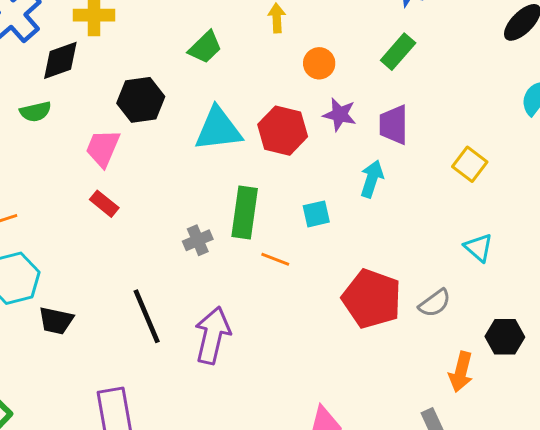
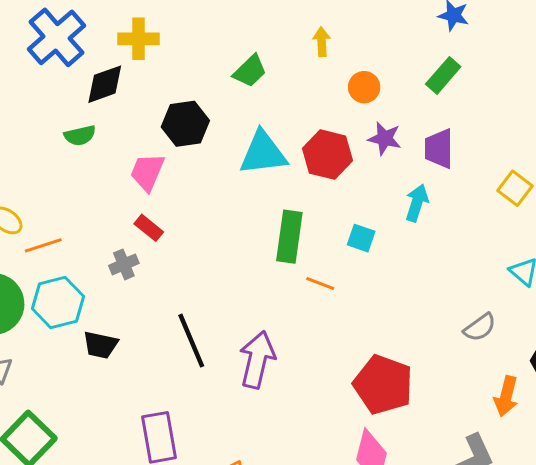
cyan square: (316, 214) -> (361, 238), turned 32
gray cross: (198, 240) -> (124, 264), moved
red pentagon: (372, 299) -> (383, 385), moved

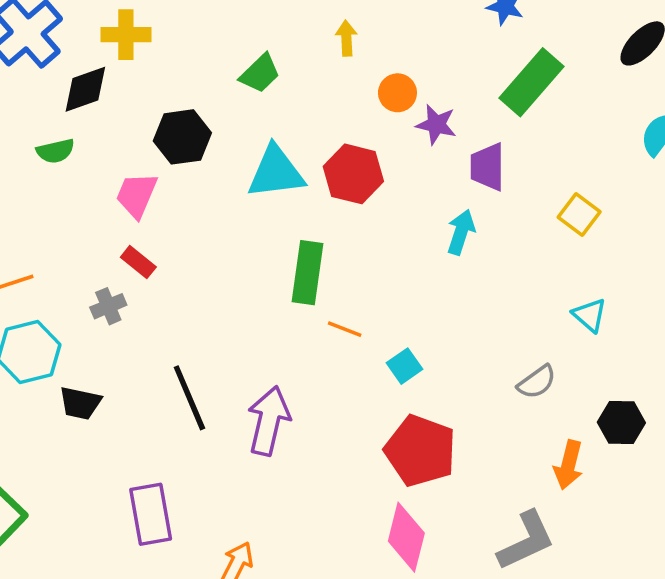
green rectangle: (443, 75) -> (531, 82), moved, size x1.5
purple star: (385, 138) -> (436, 125), moved
cyan square: (361, 238) -> (405, 366), moved, turned 36

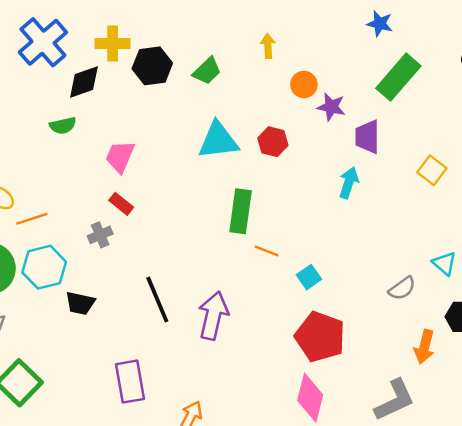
black hexagon: (182, 137) -> (152, 66), moved
red hexagon: (353, 174) -> (273, 142), size x0.7
cyan triangle: (590, 315) -> (444, 263), moved

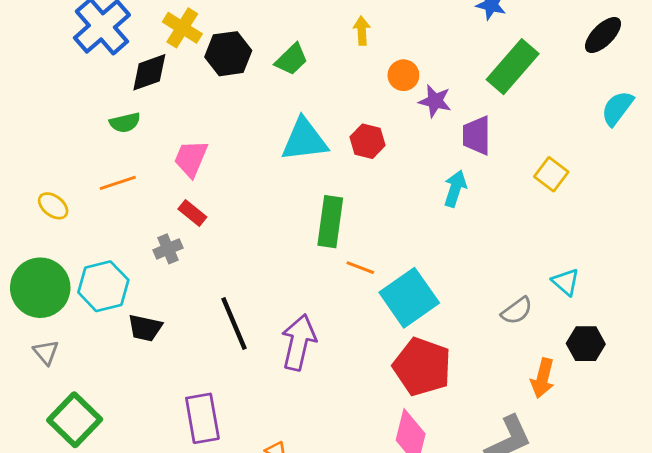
yellow cross: (113, 43) -> (182, 28), turned 32
orange line: (32, 219) -> (118, 183), moved
cyan square: (309, 277) -> (409, 298), size x2.0

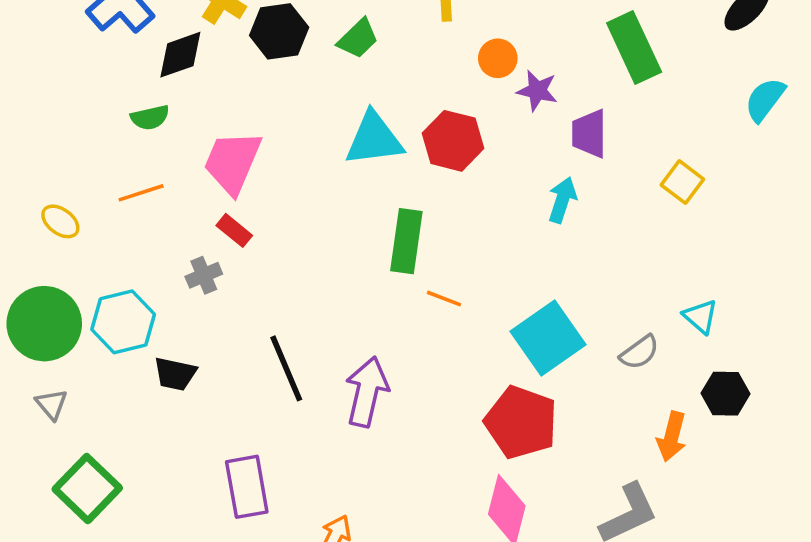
green rectangle: (513, 67) -> (634, 48), turned -66
red hexagon: (368, 141) -> (453, 141), size x1.4
pink trapezoid: (191, 158) -> (232, 162), size x1.4
cyan square: (409, 298) -> (548, 338), moved

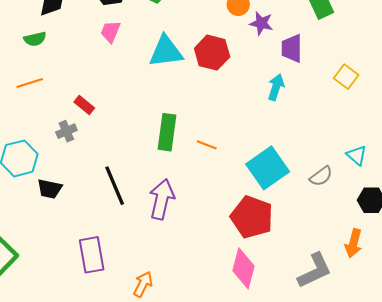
pink trapezoid: (232, 162) -> (110, 32), moved, size x0.6
green rectangle: (406, 241) -> (167, 132), moved
orange arrow: (672, 437) -> (354, 243), moved

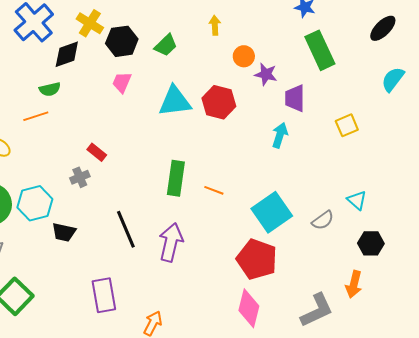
yellow square: (346, 77) -> (347, 125), turned 30
orange line: (30, 83) -> (36, 116), moved

